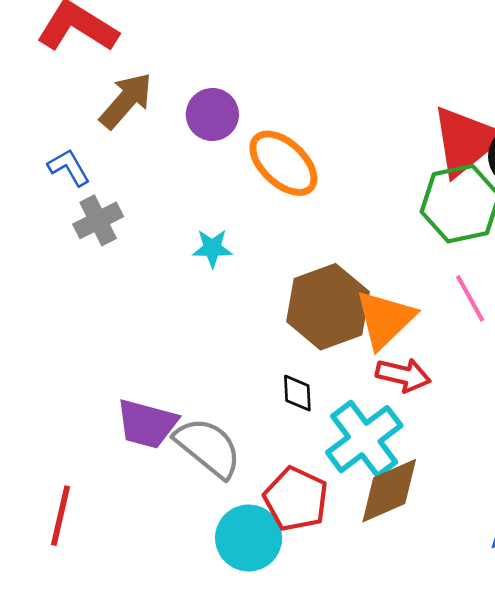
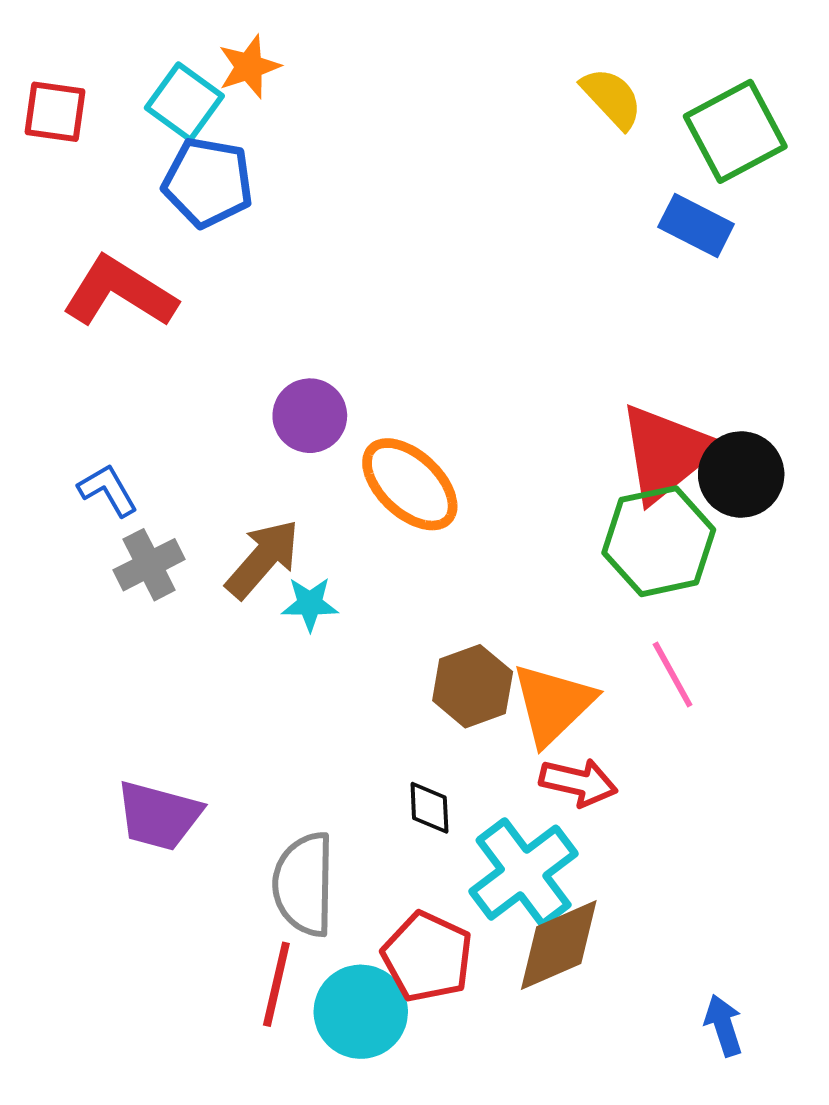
brown arrow: (126, 101) -> (263, 559), moved
brown hexagon: (328, 307) -> (473, 686), size x0.7
purple trapezoid: (147, 424) -> (159, 816), moved
gray semicircle: (208, 447) -> (304, 884), turned -128
red line: (61, 516) -> (276, 984), moved

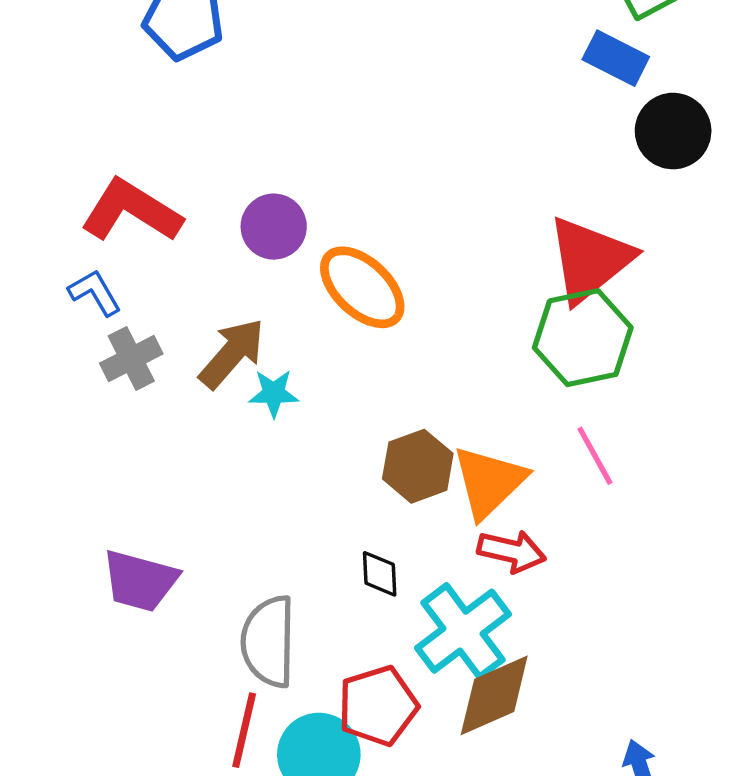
red L-shape: (120, 292) -> (131, 211), moved
black circle: (741, 474) -> (673, 131), moved
red pentagon: (427, 957) -> (378, 706), turned 30

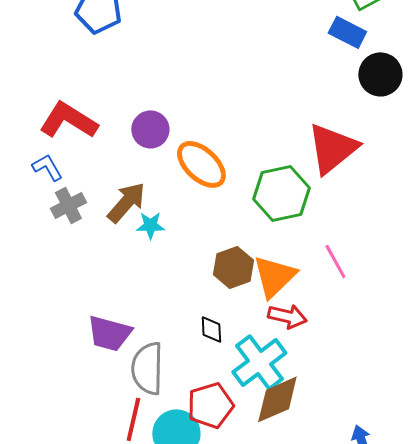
green hexagon: (583, 338) -> (281, 193), moved
purple trapezoid: (140, 581) -> (109, 333), moved

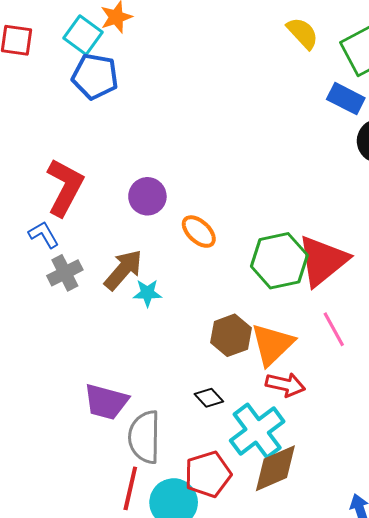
red L-shape: (68, 120) -> (65, 187), turned 86
red triangle: (332, 148) -> (323, 261), moved
orange ellipse: (201, 164) -> (199, 232), size x0.7
black diamond: (211, 329) -> (209, 398), turned -40

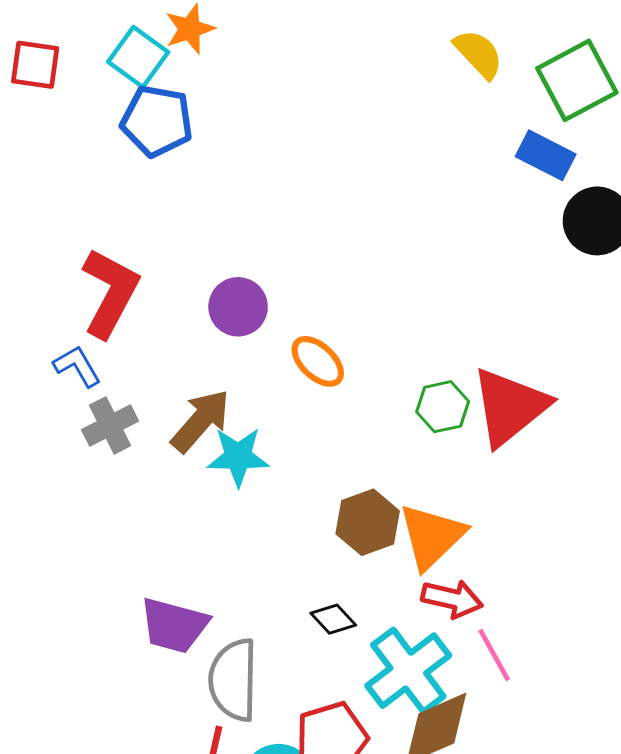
green hexagon: (279, 261) -> (443, 407), size x0.6
cyan star: (147, 293) -> (238, 457), size x1.4
pink line: (334, 329) -> (494, 655), moved

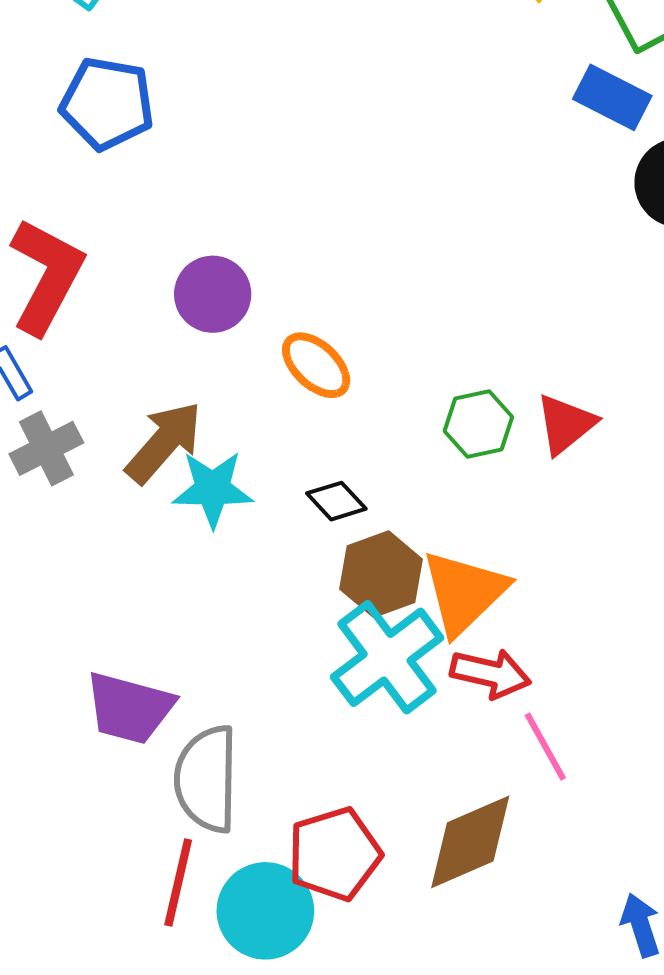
blue pentagon: (157, 121) -> (107, 104), moved
red triangle: (510, 407) -> (566, 424), size x0.6
black diamond: (333, 619) -> (336, 501), moved
cyan cross: (408, 671) -> (387, 657), moved

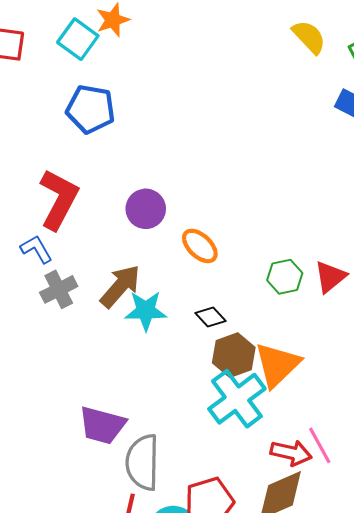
red arrow: (491, 674) -> (291, 453), moved

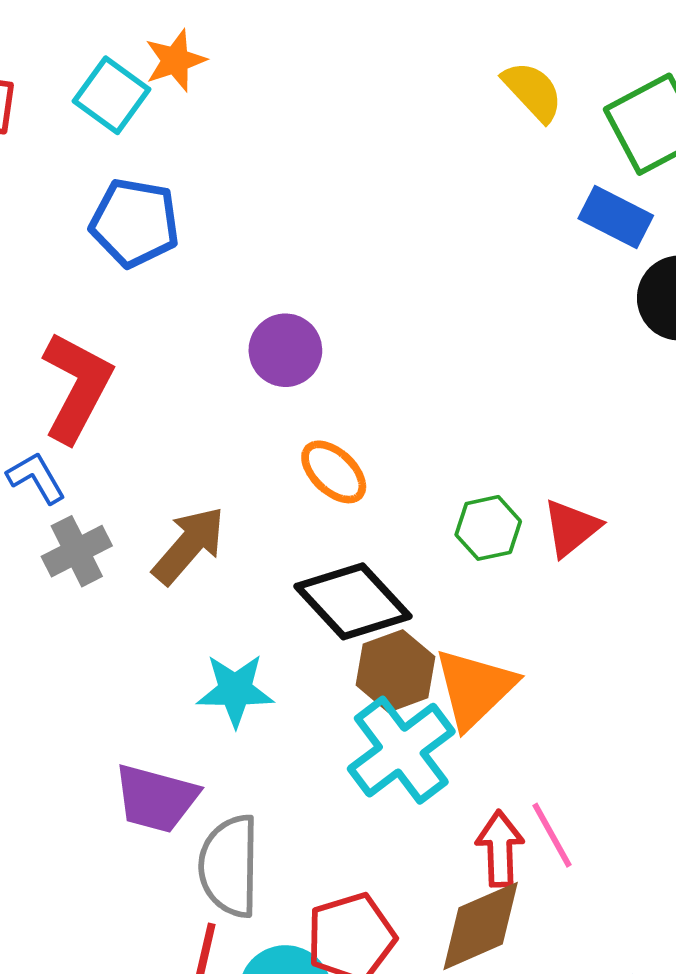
purple circle: (146, 209) -> (285, 350), moved
cyan star: (146, 311) -> (235, 690), moved
black diamond: (210, 317) -> (353, 601), size x2.0
red arrow: (291, 453) -> (500, 849), turned -105

